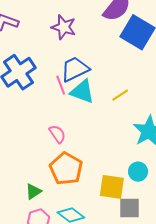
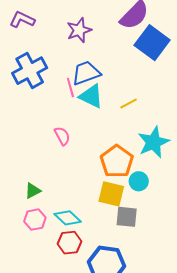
purple star: (64, 27) -> (79, 30), turned 30
orange pentagon: (66, 169) -> (117, 161), moved

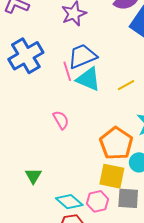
green triangle: (33, 191) -> (33, 176), turned -30
pink hexagon: (35, 220) -> (98, 201), moved

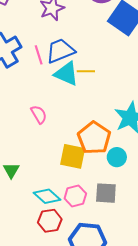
pink line: (67, 71) -> (39, 55), moved
yellow line: (126, 85) -> (86, 71), moved, turned 30
yellow square: (112, 176) -> (73, 156), moved

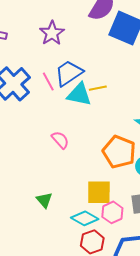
yellow square: (73, 156) -> (99, 192), moved

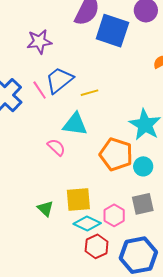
purple star: (52, 33) -> (39, 42), turned 30
cyan triangle: (79, 94) -> (75, 124), moved
yellow square: (99, 192) -> (78, 200), moved

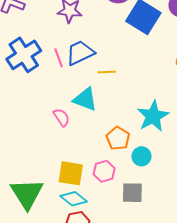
orange pentagon: (116, 154) -> (118, 138), size x0.7
green triangle: (45, 209) -> (27, 194), moved, size x2.0
pink hexagon: (114, 215) -> (104, 171), moved

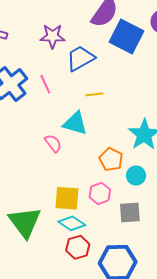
blue trapezoid: (80, 53) -> (80, 58), moved

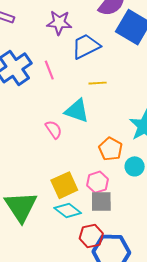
yellow square: (67, 198) -> (64, 185), turned -32
gray square: (130, 213) -> (101, 202), moved
red hexagon: (78, 247) -> (91, 236), moved

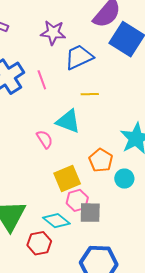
pink hexagon: (98, 182) -> (77, 200), moved
yellow square: (64, 185) -> (67, 178), moved
red hexagon: (91, 236) -> (39, 243), moved

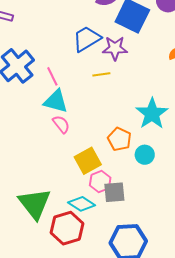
purple star: (53, 33) -> (115, 48), moved
pink line: (42, 80) -> (52, 76), moved
cyan triangle: (68, 121) -> (56, 101), moved
red hexagon: (39, 243) -> (67, 228), size x1.4

